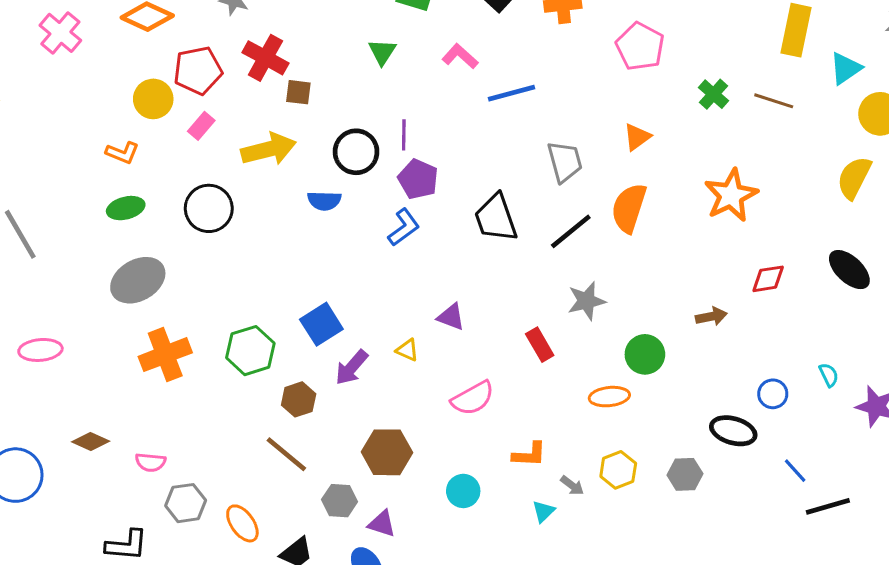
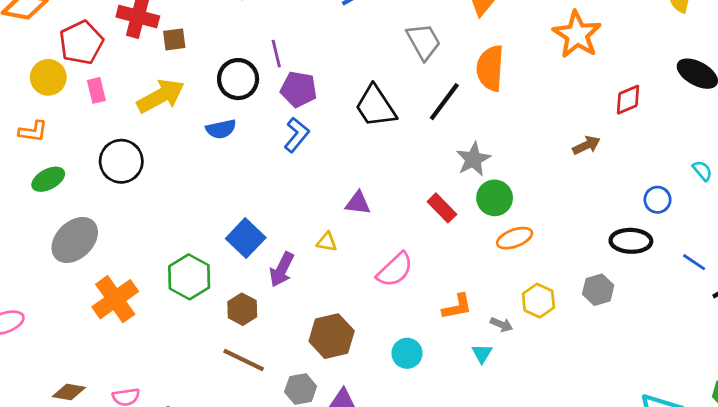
pink rectangle: (201, 126) -> (96, 90), turned -40
green circle: (645, 354) -> (495, 198), moved

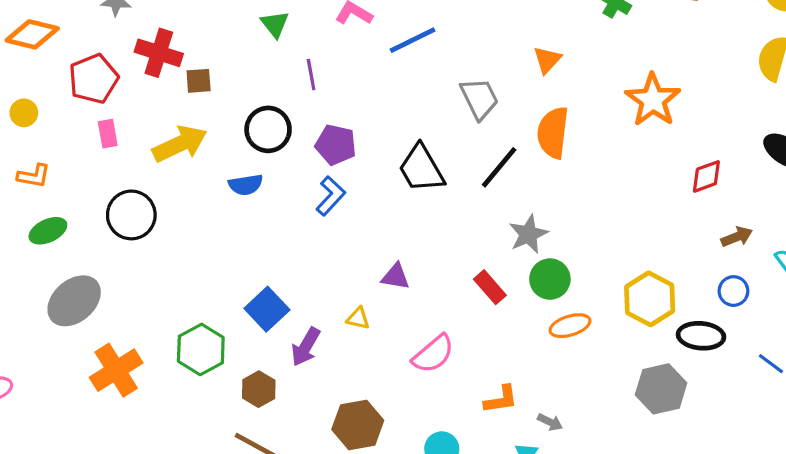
purple line: (276, 54) -> (311, 75), moved
yellow circle: (48, 77) -> (24, 113), moved, size x0.7
brown arrow: (586, 145) -> (737, 237), moved
gray hexagon: (598, 290) -> (661, 389), size x1.4
yellow hexagon: (538, 301) -> (650, 299), moved, size x1.4

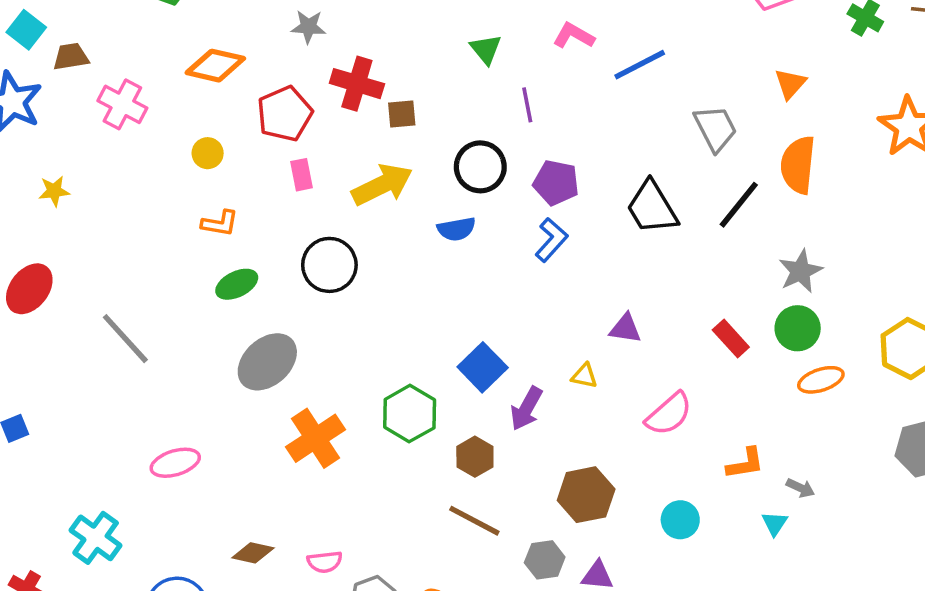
gray star: (528, 234) -> (800, 271), moved

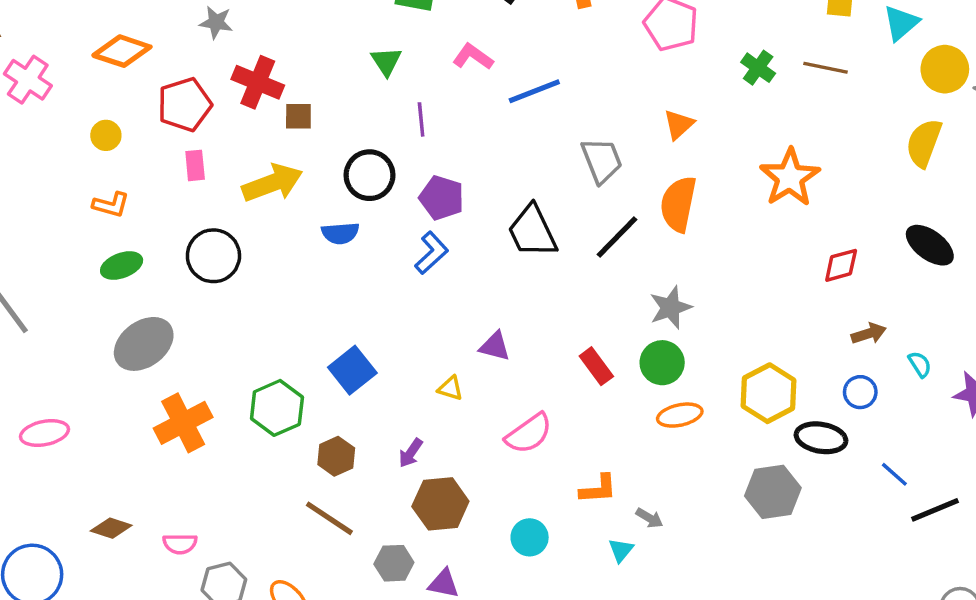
purple arrow: (526, 409) -> (411, 453), moved, size x0.7

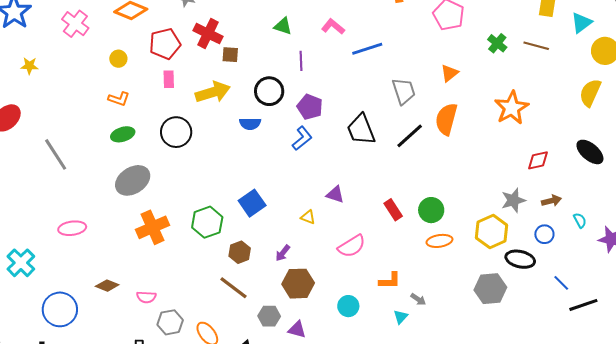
green triangle: (386, 61) -> (283, 26), turned -42
gray star: (670, 308) -> (513, 200), moved

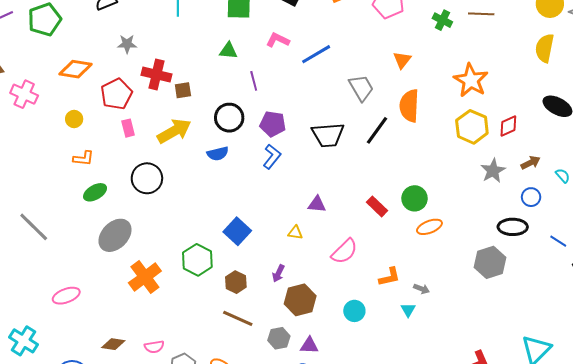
black trapezoid: (361, 130) -> (328, 135), turned -60
yellow hexagon: (492, 232) -> (472, 127), moved

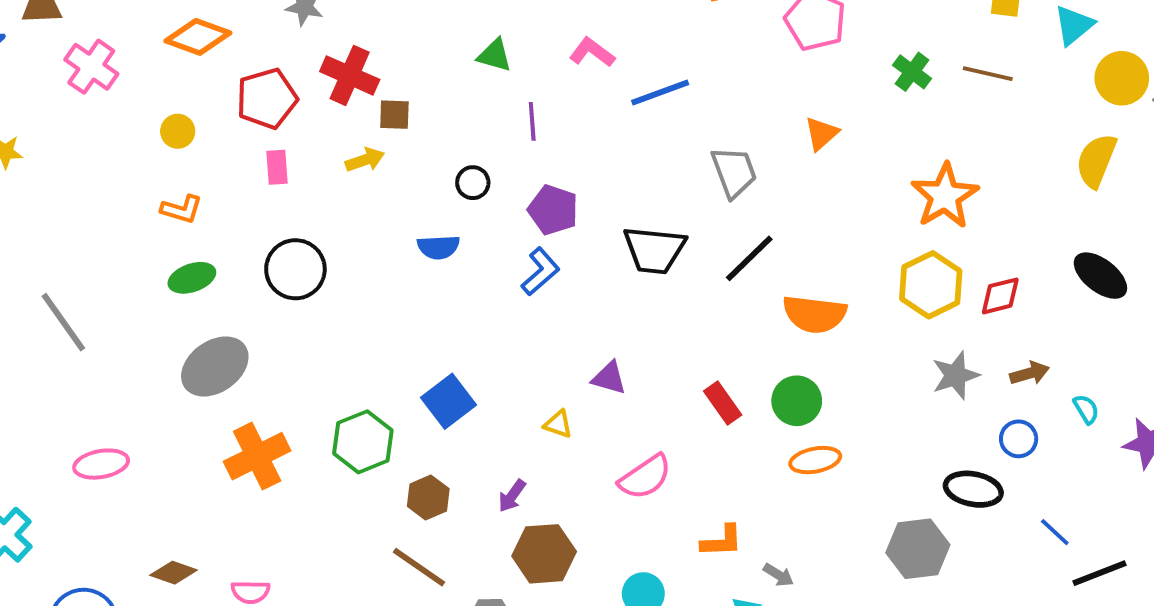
orange semicircle: (409, 106) -> (815, 314), moved, turned -96
black circle: (229, 118) -> (473, 183), size x0.6
yellow arrow: (174, 131) -> (365, 160), moved, size x0.6

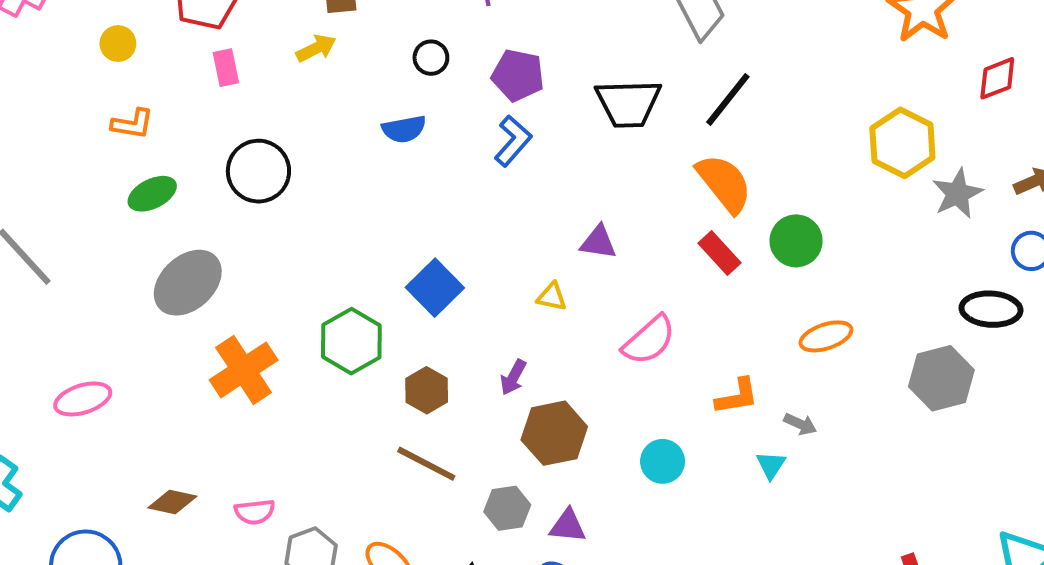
yellow hexagon: (931, 285) -> (902, 143), moved
red diamond: (1000, 296) -> (997, 78), moved
orange semicircle: (815, 314) -> (724, 183), moved, turned -128
orange ellipse: (815, 460) -> (826, 336), moved

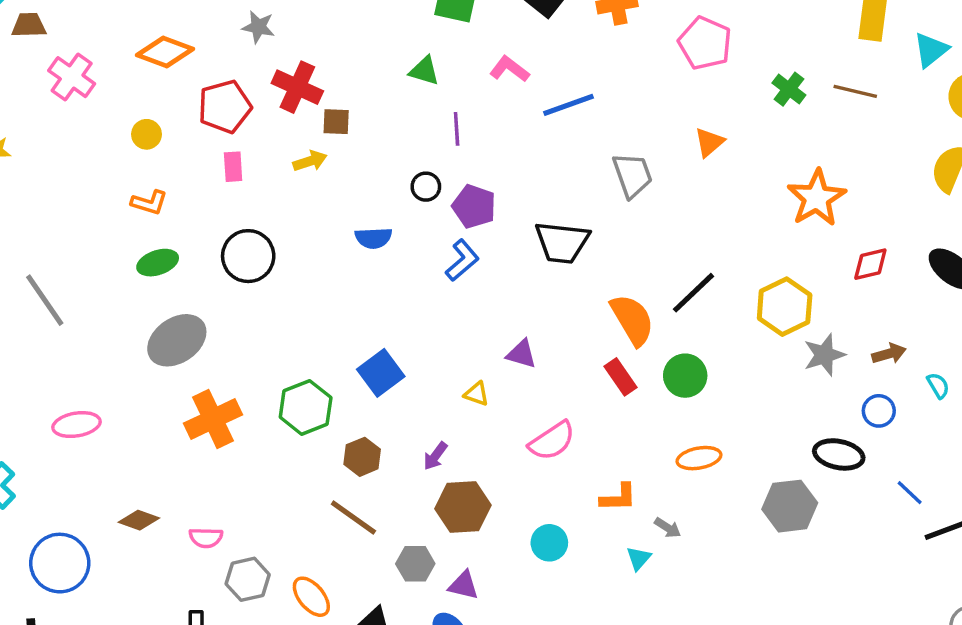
black circle: (431, 58) -> (426, 187), moved
black line: (728, 99) -> (694, 293), moved

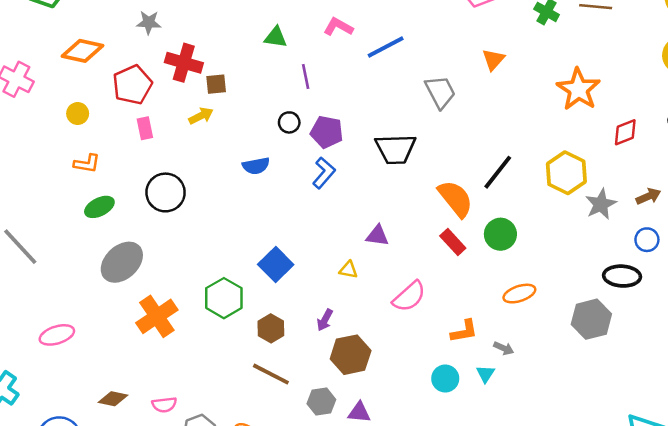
cyan circle: (549, 543) -> (445, 378), moved

